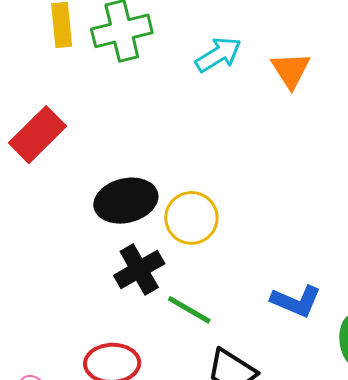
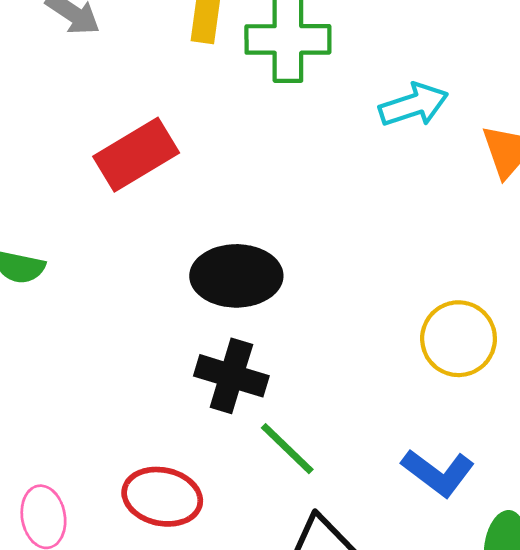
yellow circle: (191, 218) -> (459, 339), moved
black cross: (139, 269) -> (231, 376), turned 33

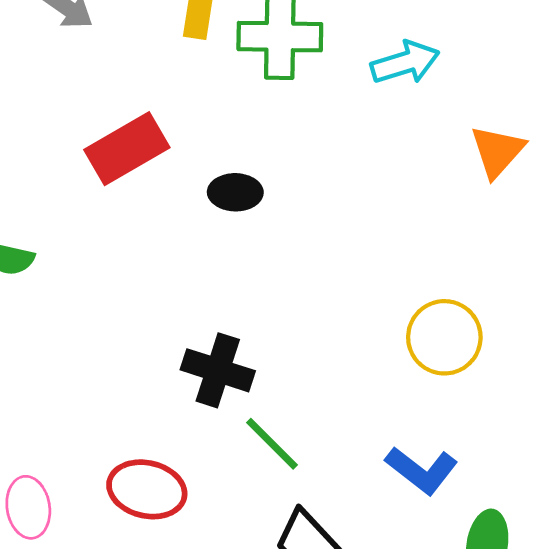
cyan arrow: (414, 105) -> (405, 63), moved
black ellipse: (236, 276) -> (235, 192), moved, size x0.6

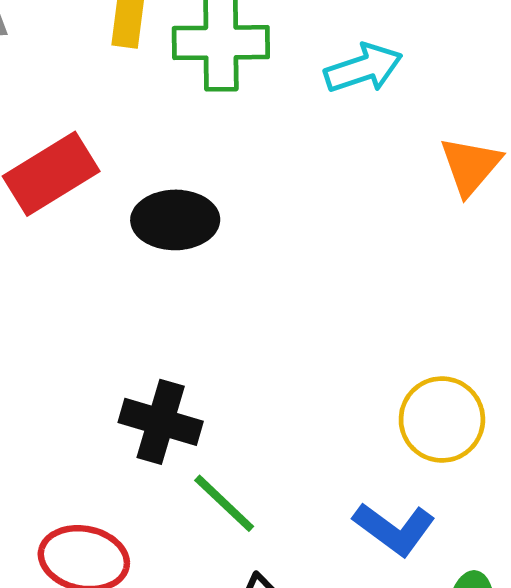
black ellipse: (235, 192) -> (175, 220), size x1.4
yellow circle: (444, 337) -> (442, 420), moved

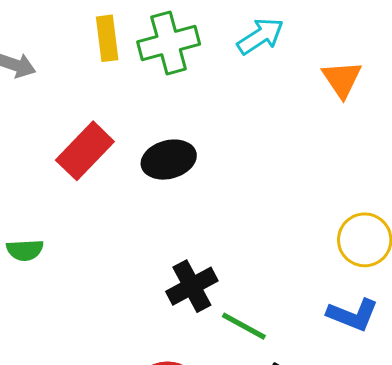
black cross: (161, 422) -> (192, 286), turned -30

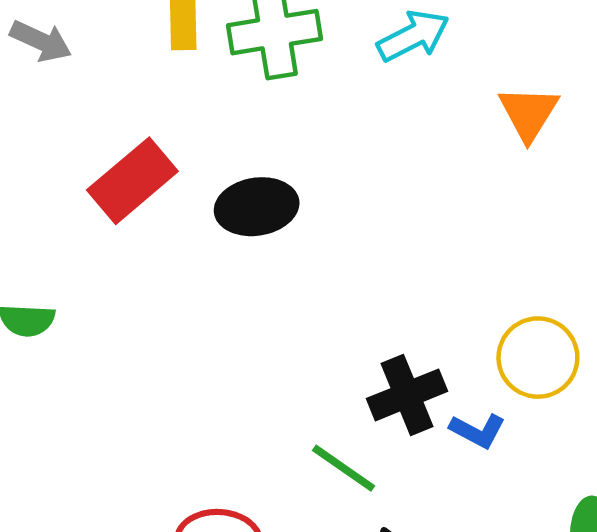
black cross: (192, 286) -> (407, 395), moved
blue L-shape: (353, 315) -> (478, 431), moved, size x0.7

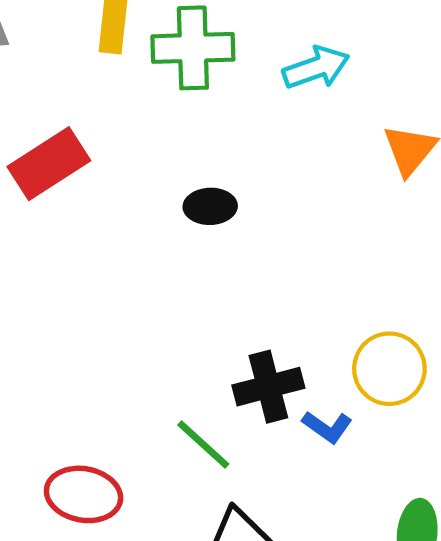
black ellipse: (257, 207) -> (210, 206), moved, size x0.7

